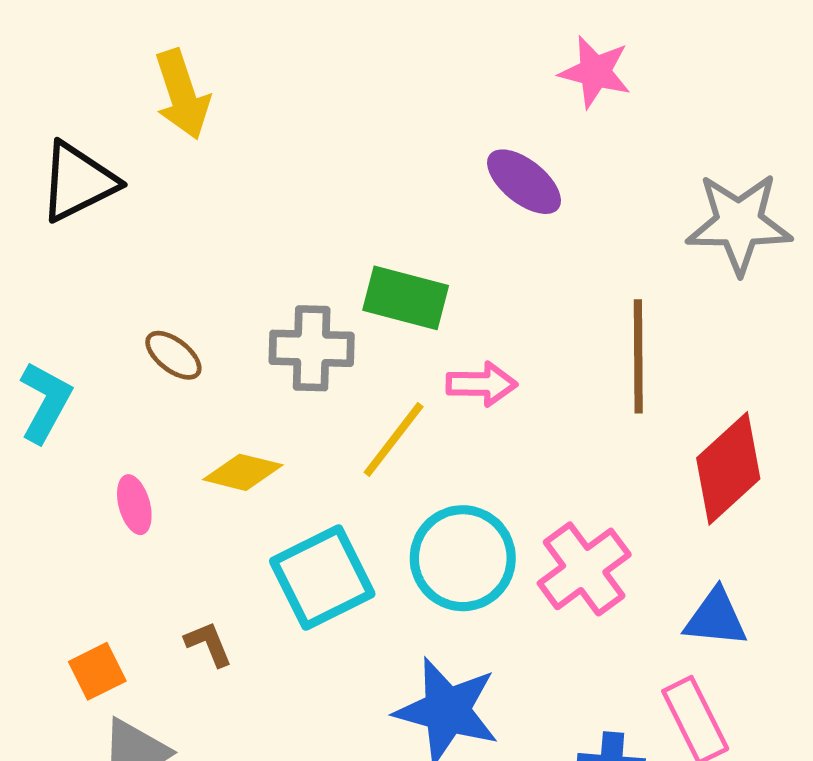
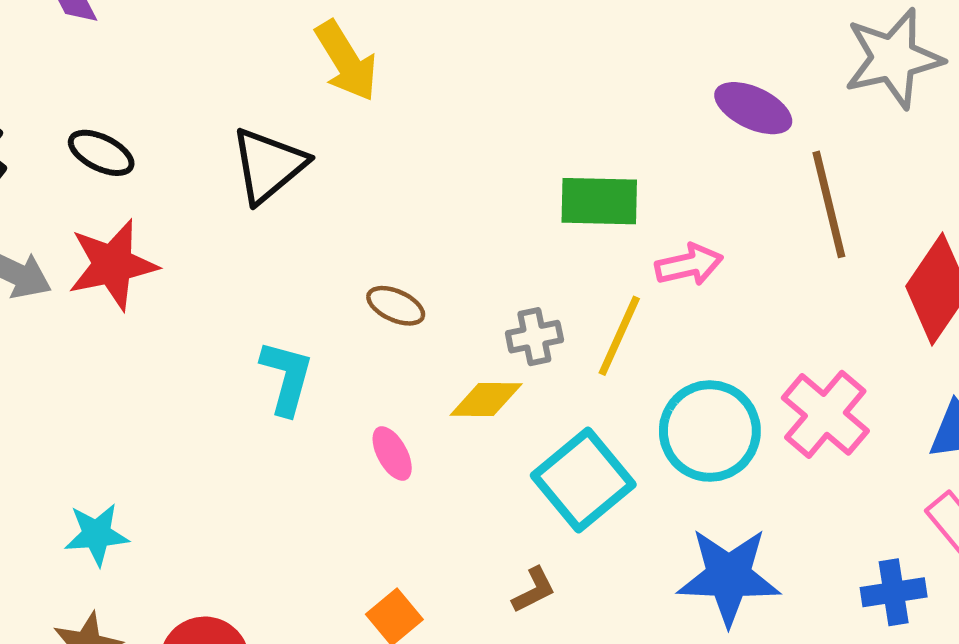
purple ellipse: (524, 182) -> (753, 108), moved
gray cross: (312, 348) -> (534, 337), moved, size x0.7
brown L-shape: (209, 644) -> (534, 590), moved, turned 99

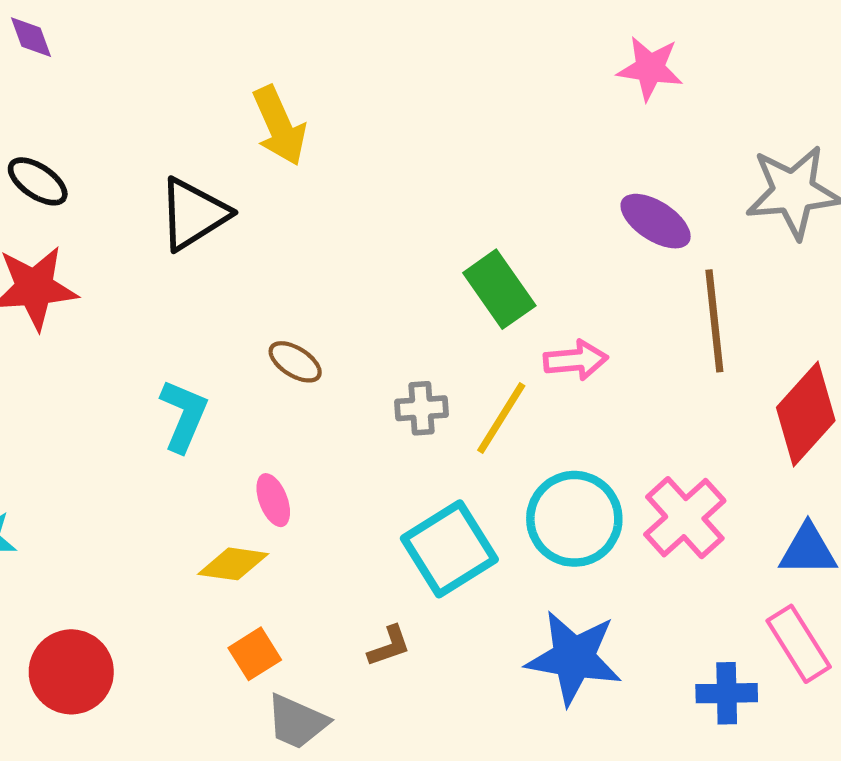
green rectangle: (599, 201) -> (499, 289), turned 46
yellow diamond: (486, 400) -> (233, 564), moved

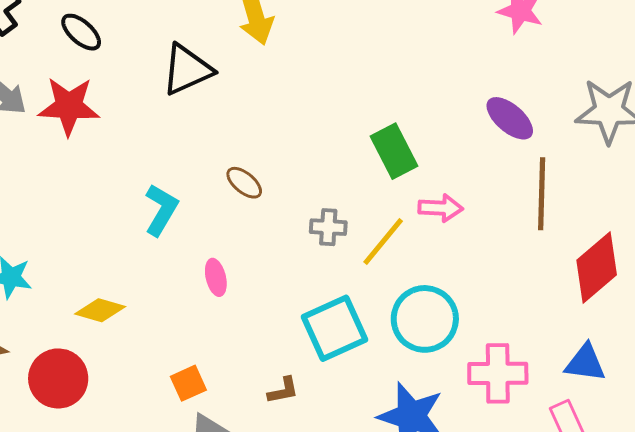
pink cross: (685, 518) -> (498, 373), moved, turned 34
yellow diamond: (233, 564) -> (100, 310), moved

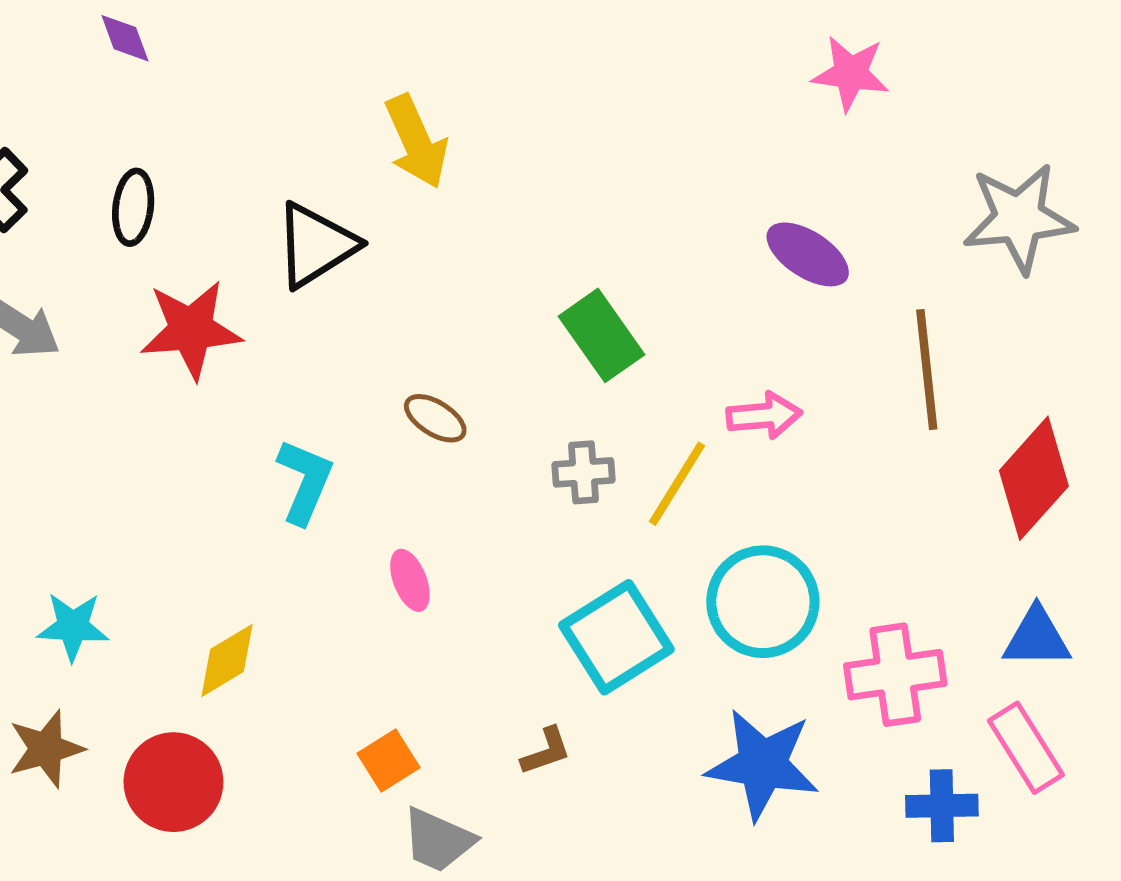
black ellipse: (81, 32) -> (133, 207), turned 63
red star: (69, 106) -> (191, 330), moved
purple ellipse: (510, 118) -> (808, 254), moved
green rectangle: (394, 151) -> (601, 335), moved
yellow diamond: (100, 310) -> (227, 660), turned -39

